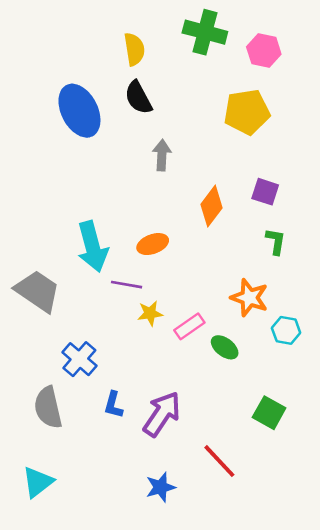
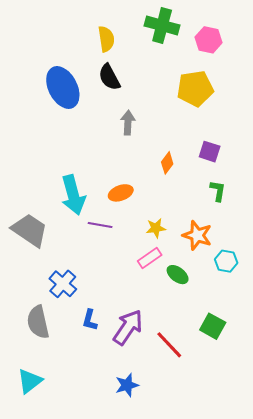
orange diamond: (212, 206) -> (167, 163), size x0.7
yellow star: (150, 313) -> (156, 228), moved
red line: (219, 461) -> (169, 345), moved

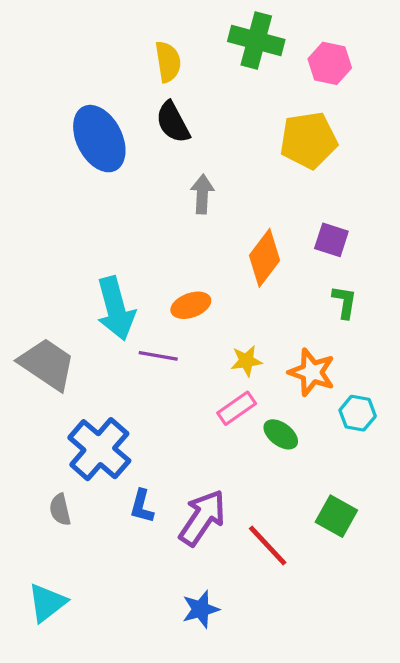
orange diamond: (167, 163) -> (264, 258), size x1.6
blue cross: (63, 284) -> (99, 449), size x1.4
gray semicircle: (38, 322) -> (60, 510), size x0.6

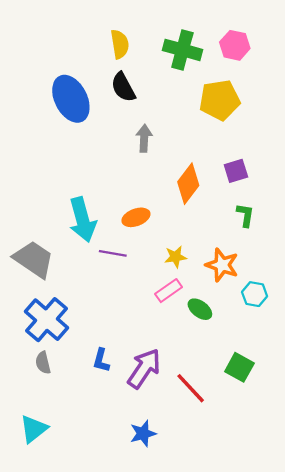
green cross: (256, 40) -> (182, 50), moved
purple square: (331, 240) -> (236, 171), turned -35
blue cross: (99, 449) -> (46, 320), moved

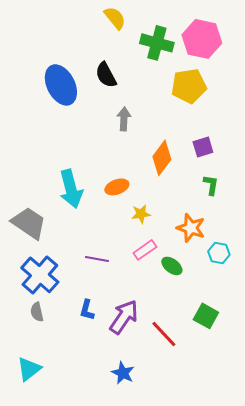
yellow semicircle: (120, 44) -> (115, 18), moved, turned -30
pink hexagon: (235, 45) -> (202, 39), size x1.5
purple line: (113, 253) -> (97, 259), moved
yellow star: (176, 257) -> (141, 214), moved
blue star: (143, 434) -> (123, 373), turned -30

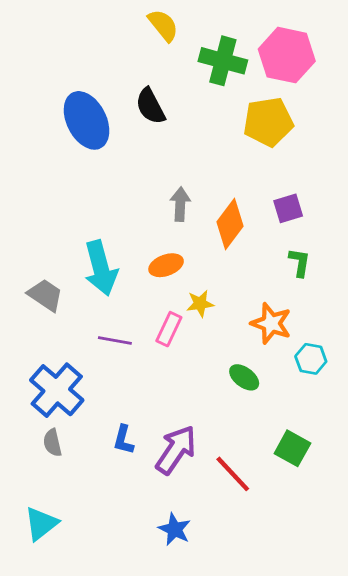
gray arrow: (124, 119) -> (180, 204), moved
gray trapezoid: (29, 223) -> (45, 295), moved, size x0.7
pink rectangle: (145, 250) -> (169, 329), moved, turned -30
purple line: (97, 259) -> (115, 340), moved

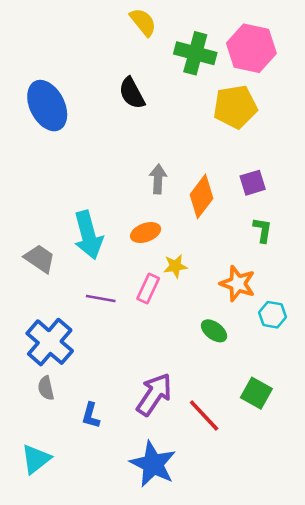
blue ellipse: (87, 120) -> (47, 106), moved
blue L-shape: (123, 440) -> (91, 416), moved
blue star: (175, 529) -> (153, 464), size x1.6

